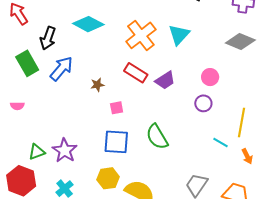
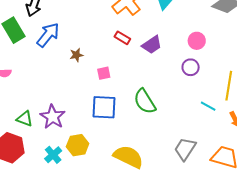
red rectangle: (136, 73) -> (122, 38), size x0.7
brown star: (97, 85) -> (76, 55), moved
green triangle: (37, 152) -> (25, 119), turned 42
yellow hexagon: (108, 178) -> (78, 145), moved

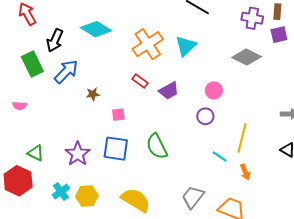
purple star: (53, 117) -> (78, 154), moved
yellow hexagon: (78, 145) -> (87, 196), moved

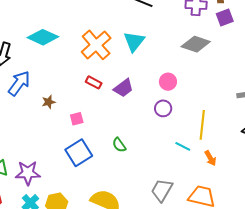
green semicircle: (157, 146) -> (119, 145), size x0.6
blue square: (116, 149) -> (79, 153), turned -32
purple star: (78, 154) -> (28, 173), moved, turned -30

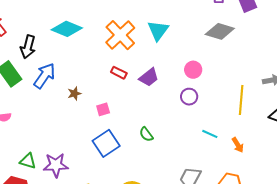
yellow line: (202, 125) -> (241, 100), moved

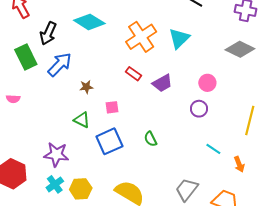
green triangle: (28, 161) -> (82, 120), moved

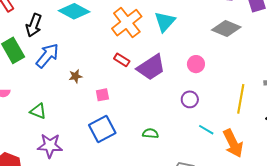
purple trapezoid: (162, 83) -> (151, 67), size x1.4
purple circle: (199, 109) -> (190, 99), moved
green triangle: (82, 120) -> (38, 111), moved
green semicircle: (151, 139) -> (150, 133), moved, turned 126
orange arrow: (239, 164) -> (233, 143), size x1.8

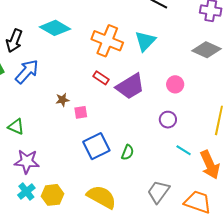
orange cross: (127, 23) -> (107, 41), turned -32
brown star: (75, 76) -> (62, 100), moved
blue square: (102, 129) -> (96, 146), moved
green semicircle: (150, 133) -> (128, 152), turned 105

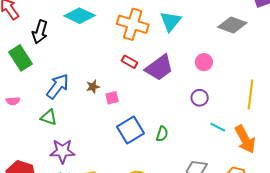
blue arrow: (27, 71) -> (58, 86), moved

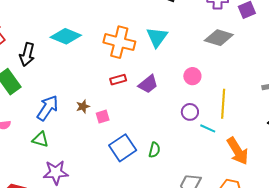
red rectangle: (130, 62) -> (118, 80), turned -42
purple trapezoid: (159, 68) -> (148, 84), size x0.7
yellow line: (251, 95) -> (223, 104), moved
cyan line: (218, 127) -> (208, 128), moved

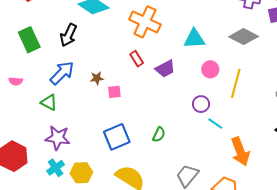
cyan triangle: (157, 37) -> (194, 39), moved, turned 40
black arrow: (27, 54) -> (68, 35), moved
red rectangle: (118, 80) -> (137, 59), turned 63
yellow line: (223, 104) -> (236, 83), moved
blue square: (123, 148) -> (117, 137), moved

